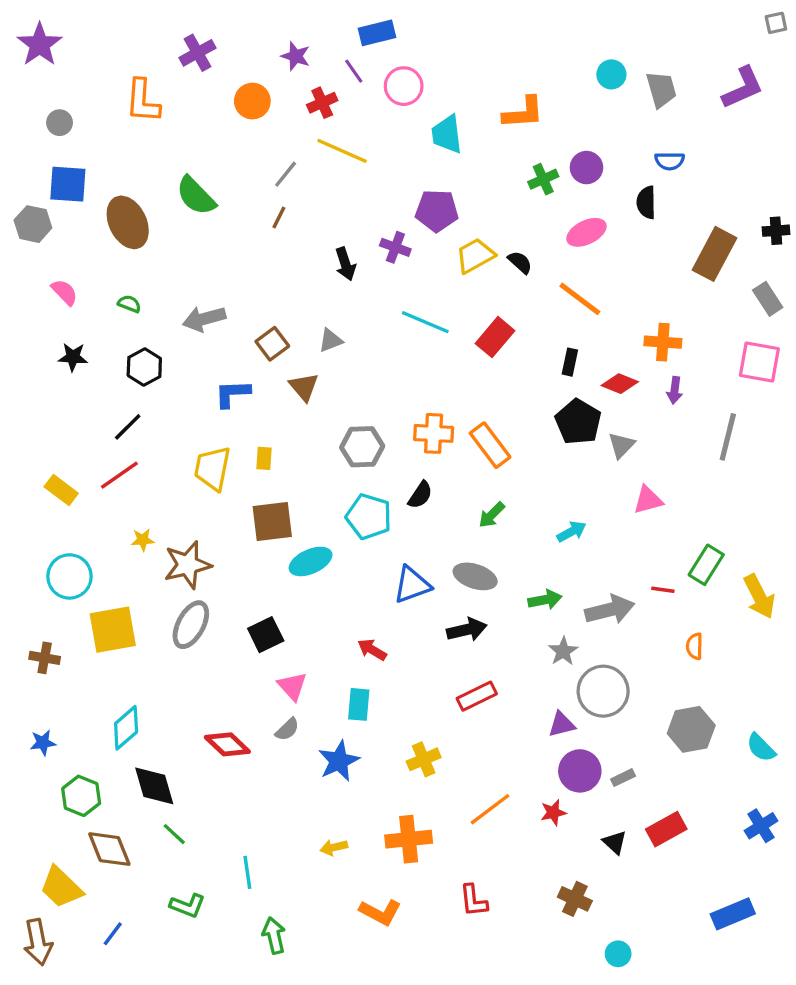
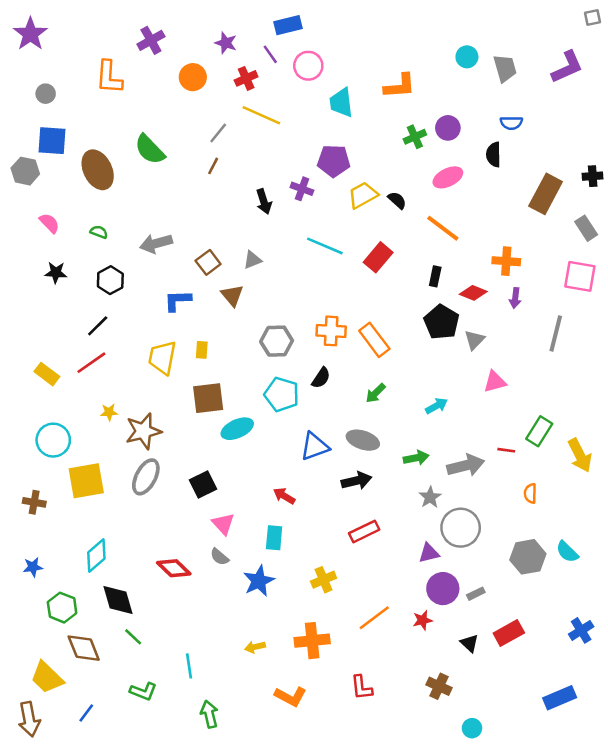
gray semicircle: (287, 729) -> (219, 557), turned 84
cyan semicircle: (761, 748) -> (567, 552), moved

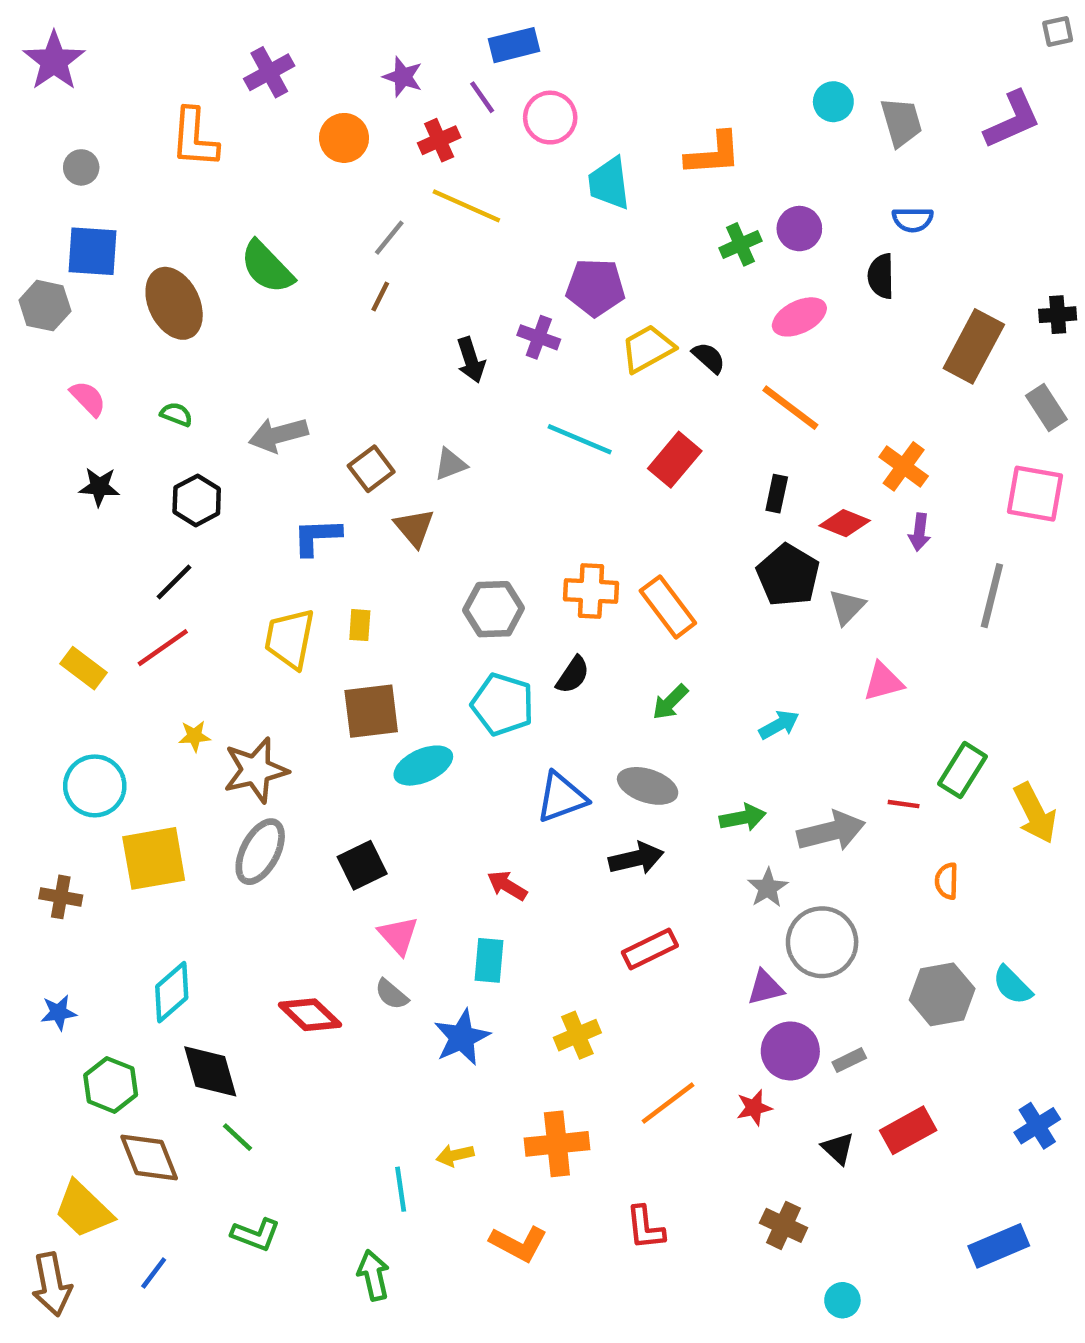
orange cross: (506, 261) -> (904, 466), turned 32
cyan line: (189, 666) -> (401, 1189), moved

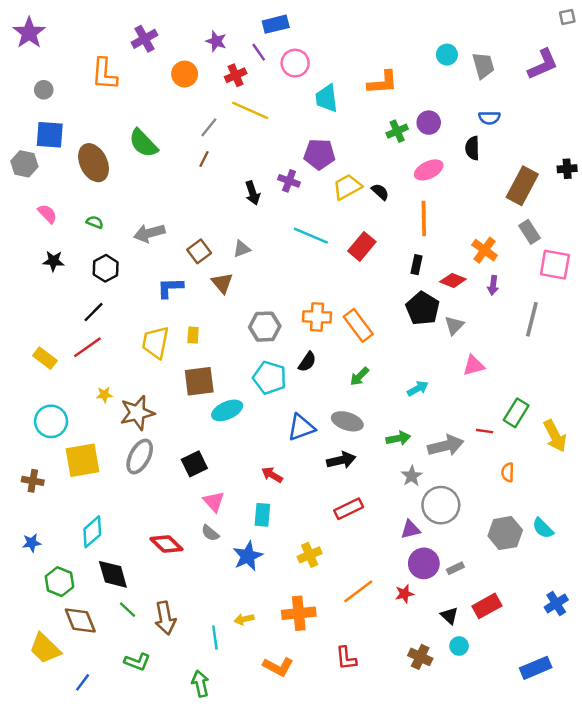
orange line: (790, 408) -> (424, 219), turned 52
gray rectangle: (1046, 408) -> (529, 232), moved
brown arrow: (52, 1284) -> (165, 618), moved
cyan circle: (842, 1300) -> (459, 646), moved

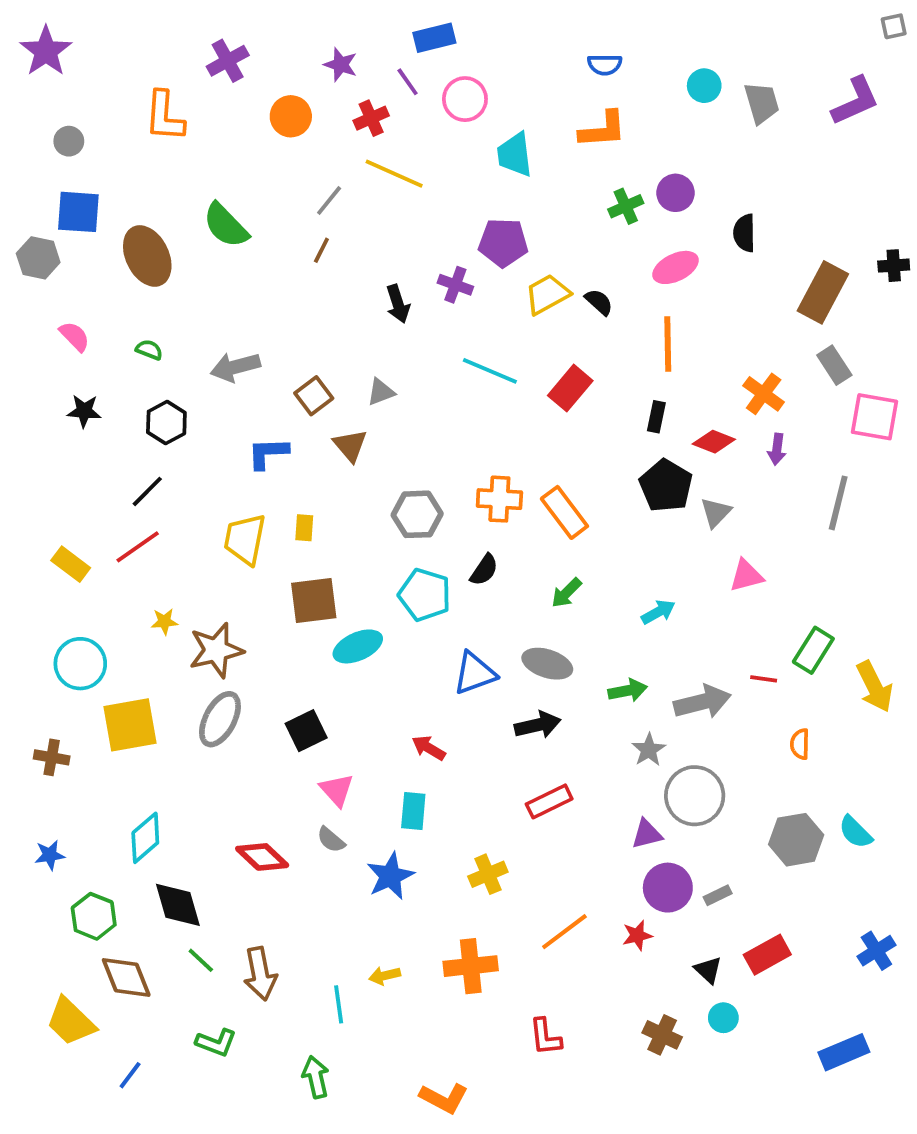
blue semicircle: (489, 118) -> (605, 65), moved
orange L-shape: (278, 667) -> (444, 1098), moved

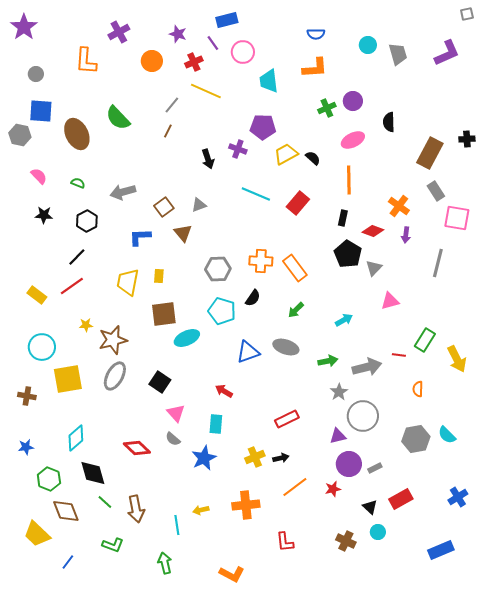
black arrow: (538, 725) -> (281, 458), moved, size x0.7
black square: (306, 731) -> (160, 382), turned -30

